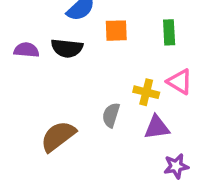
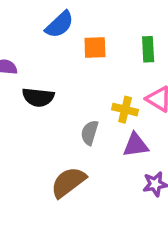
black semicircle: (67, 48) -> (38, 97), moved
brown semicircle: (58, 136) -> (68, 182), moved

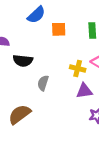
gray semicircle: (90, 133) -> (43, 83), moved
brown semicircle: (68, 182) -> (20, 114), moved

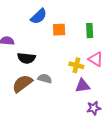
gray semicircle: (43, 83) -> (45, 79), turned 88
brown semicircle: (20, 114) -> (22, 84), moved

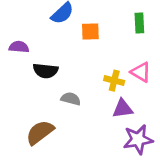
green rectangle: (90, 31) -> (139, 23), moved
brown semicircle: (22, 84) -> (40, 132), moved
purple star: (94, 108) -> (138, 139), size x1.5

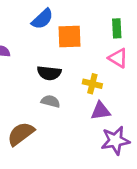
orange square: (90, 31) -> (69, 36), size x1.4
black semicircle: (46, 71) -> (49, 73), moved
pink triangle: (141, 72) -> (118, 58), moved

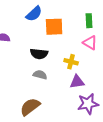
brown semicircle: (21, 134) -> (30, 107), moved

